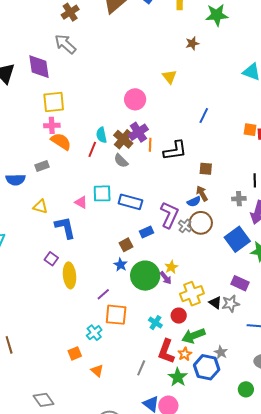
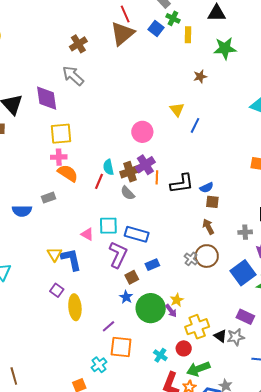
blue line: (204, 116) -> (195, 125), moved
brown cross: (123, 139) -> (130, 172), turned 30
blue semicircle: (194, 202) -> (207, 188), moved
yellow triangle: (40, 207) -> (54, 254), moved, turned 42
purple L-shape: (169, 215) -> (118, 255), moved

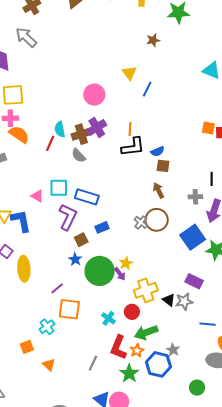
orange line: (157, 177) -> (130, 129), moved

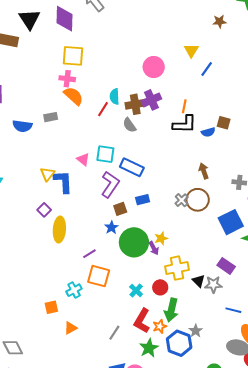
brown square: (163, 166) -> (224, 123), moved
green arrow: (146, 332) -> (171, 310), turned -65
orange triangle: (49, 365) -> (71, 328), turned 40

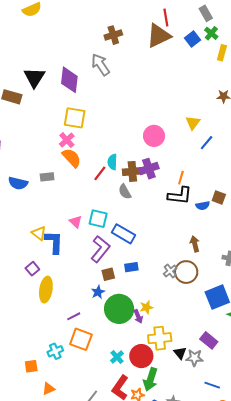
pink cross: (67, 79) -> (67, 140), turned 35
yellow triangle: (47, 174) -> (39, 233), turned -35
red circle: (160, 287) -> (141, 356), size x1.5

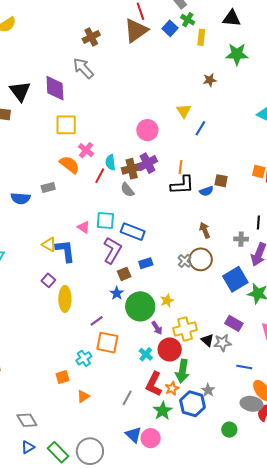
pink cross: (67, 140) -> (86, 150), moved
purple arrow: (138, 316) -> (157, 328), moved

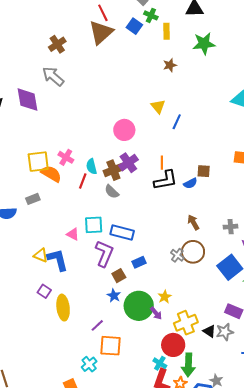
brown star: (210, 80) -> (170, 65), moved
yellow square: (66, 125) -> (38, 162), moved
purple arrow: (157, 328) -> (156, 313), moved
cyan cross: (146, 354) -> (160, 363), moved

